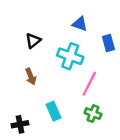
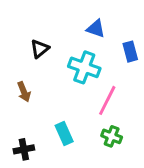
brown arrow: (31, 77) -> (24, 92), moved

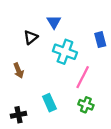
blue triangle: (96, 29) -> (54, 22), moved, turned 40

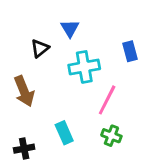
cyan cross: (65, 52) -> (84, 67), turned -30
brown arrow: (19, 71) -> (24, 91), size x1.5

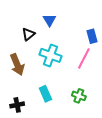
cyan cross: (84, 67) -> (51, 55), moved, turned 30
pink line: (107, 100) -> (84, 58), moved

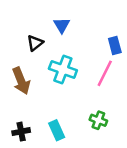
cyan rectangle: (45, 94) -> (57, 130), moved

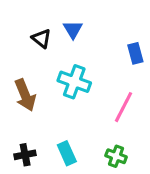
black triangle: (35, 43) -> (41, 38), moved, turned -42
pink line: (105, 73) -> (124, 107), moved
green cross: (98, 120) -> (116, 156), moved

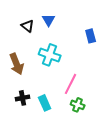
pink line: (124, 107) -> (71, 84), moved
black cross: (25, 155) -> (23, 98), moved

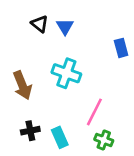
black triangle: (28, 26) -> (40, 24), moved

